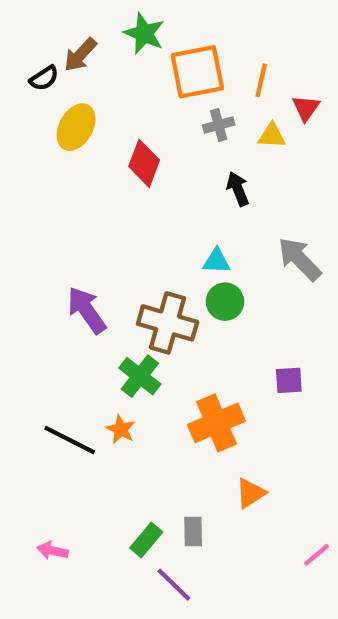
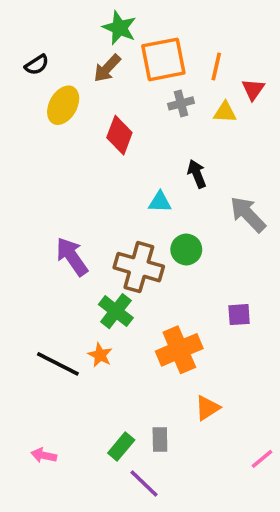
brown arrow: (80, 55) -> (107, 68), moved
black arrow: (238, 189) -> (197, 174), moved
cyan triangle: (216, 261) -> (160, 202), moved

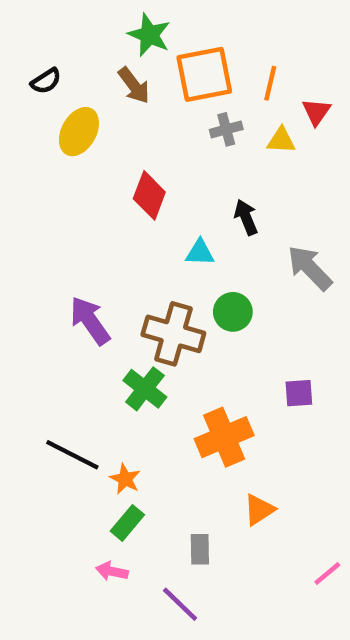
brown arrow: (107, 68) -> (134, 85), turned -80
red diamond: (119, 135) -> (149, 195), moved
orange star: (100, 355) -> (125, 479), moved
green rectangle: (121, 447) -> (127, 523), moved
pink arrow: (44, 455) -> (112, 571), moved

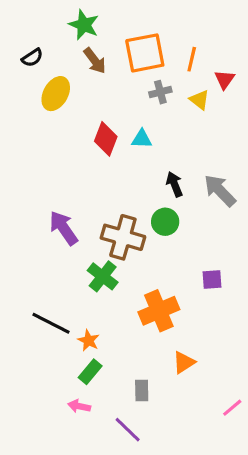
green star: (149, 35) -> (84, 25), moved
yellow triangle: (281, 140) -> (199, 100), turned 35
black arrow: (246, 217) -> (174, 184), moved
cyan triangle: (200, 253) -> (142, 139), moved

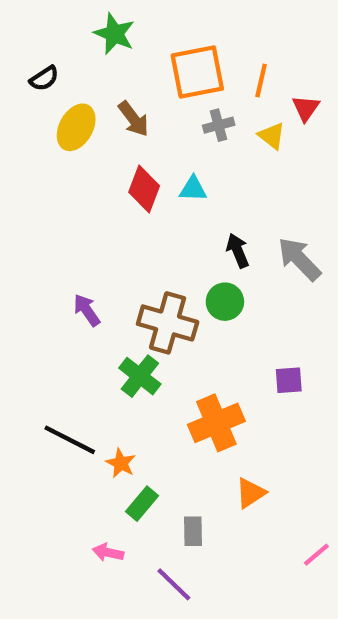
brown arrow: (95, 61) -> (134, 119), moved
purple arrow: (64, 228) -> (87, 310), size x0.7
green rectangle: (90, 372) -> (142, 504), moved

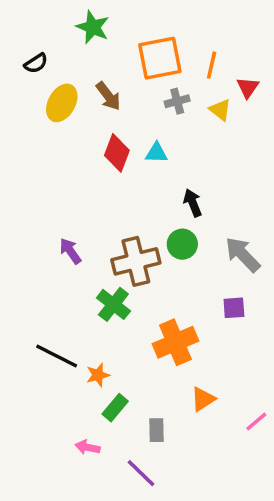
gray arrow: (299, 259) -> (243, 254), moved
brown cross: (168, 323) -> (136, 261), turned -30
orange star: (121, 463) -> (98, 375), turned 30
pink line: (316, 555) -> (256, 421), moved

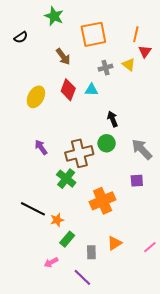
orange line: (212, 65) -> (136, 34), moved
gray cross: (177, 101) -> (106, 68), moved
yellow ellipse: (62, 103) -> (36, 97), moved
orange triangle: (203, 399) -> (115, 243), moved
pink arrow: (88, 447) -> (51, 262), turned -40

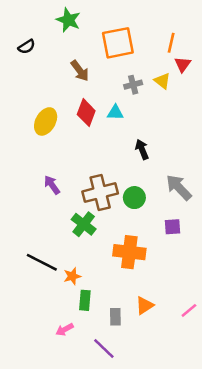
green circle: (107, 143) -> (134, 198), moved
orange cross: (103, 201) -> (129, 252), turned 30
green rectangle: (67, 239) -> (85, 300), turned -35

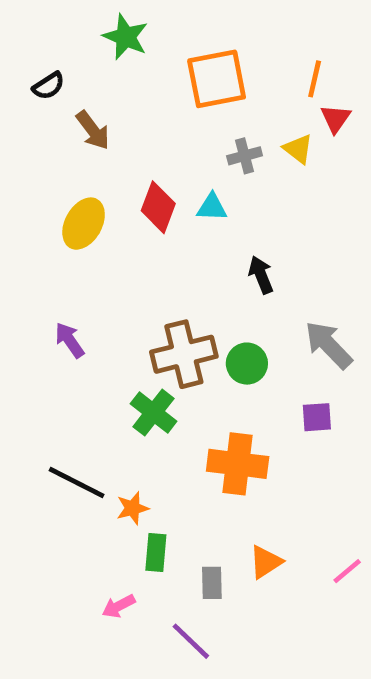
brown arrow: (80, 71) -> (93, 130), moved
purple arrow: (52, 185) -> (70, 340), moved

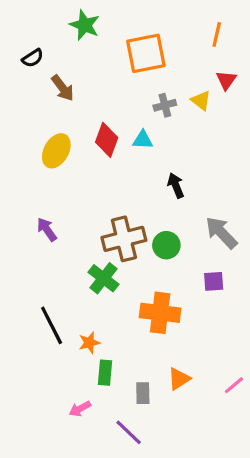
orange line: (315, 79) -> (217, 34), moved
black line: (77, 483) -> (52, 325), turned 36

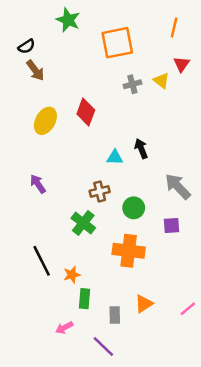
brown arrow: (63, 88) -> (35, 70), moved
cyan triangle: (143, 140) -> (115, 157), moved
brown cross: (124, 239) -> (100, 191), size x0.6
green circle: (166, 245) -> (134, 208), moved

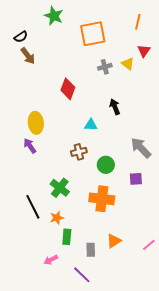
yellow ellipse: (45, 121) -> (36, 123), moved, turned -35
black arrow: (141, 149) -> (115, 107), moved
green cross: (83, 223) -> (60, 188), moved

